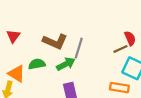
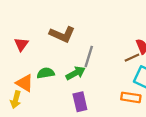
brown L-shape: (55, 42) -> (62, 34), moved

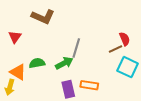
brown L-shape: (62, 34) -> (43, 17), moved
orange rectangle: (131, 97) -> (89, 85), moved

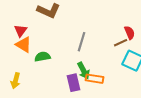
green arrow: (64, 63) -> (84, 71), moved, turned 90
orange triangle: (18, 72) -> (24, 45), moved

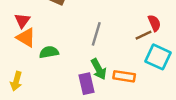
orange rectangle: (95, 79) -> (124, 76), moved

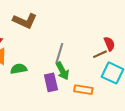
green arrow: (99, 69) -> (62, 71), moved
purple rectangle: (87, 84) -> (51, 82), moved

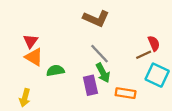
brown L-shape: (25, 21) -> (96, 19), moved
gray line: (59, 53) -> (100, 54), turned -60

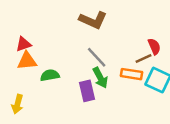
red triangle: (31, 41) -> (23, 44), turned 35
orange triangle: (34, 57) -> (27, 61), turned -36
orange rectangle: (126, 93) -> (131, 74), moved

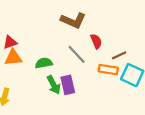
red semicircle: (154, 46) -> (96, 41), moved
green semicircle: (50, 75) -> (44, 63), moved
green arrow: (100, 78) -> (54, 85), moved

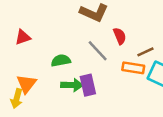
orange triangle: (13, 58) -> (26, 84), moved, turned -48
green arrow: (54, 85) -> (72, 85), turned -60

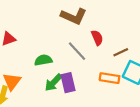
orange rectangle: (133, 68) -> (110, 78), moved
green arrow: (72, 85) -> (53, 83), turned 132

